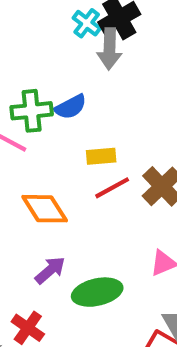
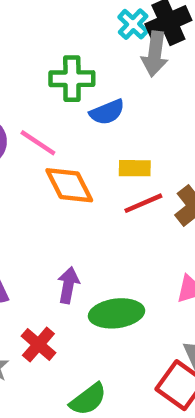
green cross: (32, 111) -> (72, 79), moved
orange diamond: (45, 209) -> (69, 185), moved
purple arrow: (50, 270) -> (68, 285), turned -44

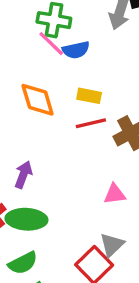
pink line: (38, 143) -> (51, 44), moved
green ellipse: (116, 313) -> (26, 219), moved

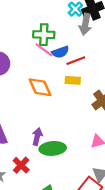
red line: (91, 123) -> (76, 61), moved
green ellipse: (26, 219) -> (53, 148), moved

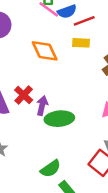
red cross: (21, 165) -> (24, 95), moved

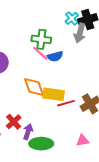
red line: (84, 21) -> (66, 103), moved
yellow rectangle: (81, 43) -> (54, 94), moved, size x1.5

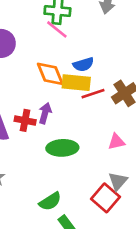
blue semicircle: (55, 56) -> (83, 64), moved
red cross: (14, 122) -> (25, 120), turned -35
purple arrow: (28, 132) -> (45, 113), moved

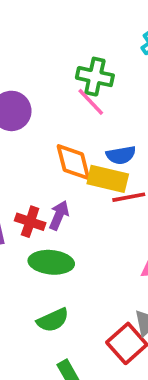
green ellipse: (62, 148) -> (51, 262), moved
green semicircle: (50, 201) -> (53, 320), moved

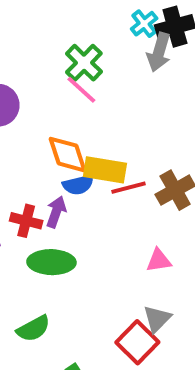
green cross: (95, 77) -> (84, 63), turned 36
blue semicircle: (121, 155) -> (78, 185), moved
green semicircle: (53, 320) -> (33, 329), moved

